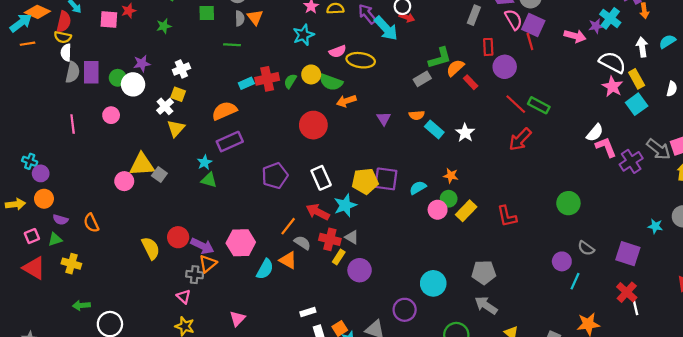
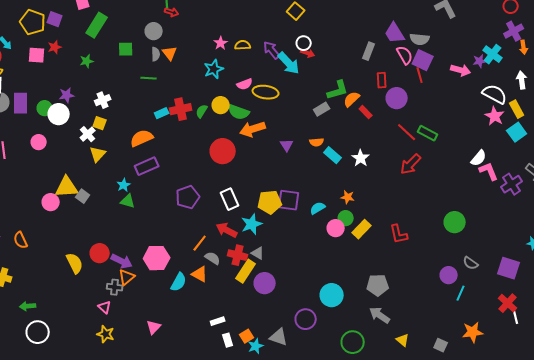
orange arrow: (346, 101) -> (253, 129), size x1.4
yellow rectangle: (339, 257) -> (246, 271), size x1.6
green arrow: (81, 305) -> (28, 306), moved

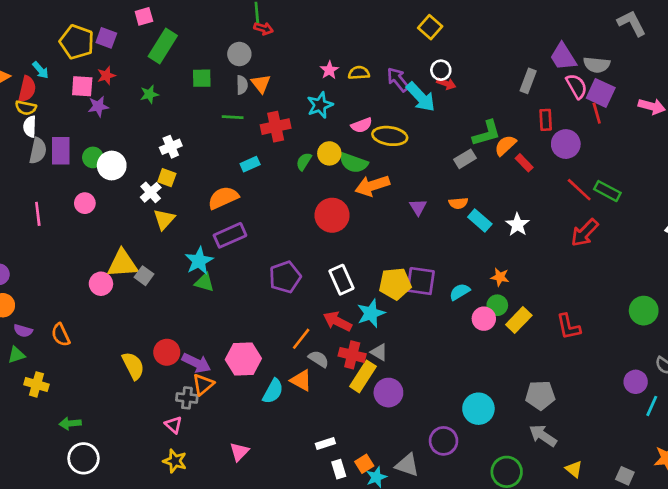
purple star: (67, 95) -> (98, 106), moved
red cross: (181, 109) -> (276, 127), moved
cyan star: (124, 185) -> (199, 261), size x1.5

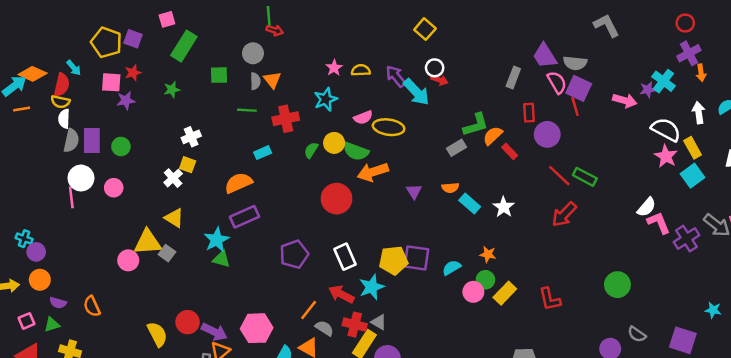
white circle: (112, 166) -> (81, 178), moved
yellow triangle: (164, 219) -> (174, 218), moved, turned -40

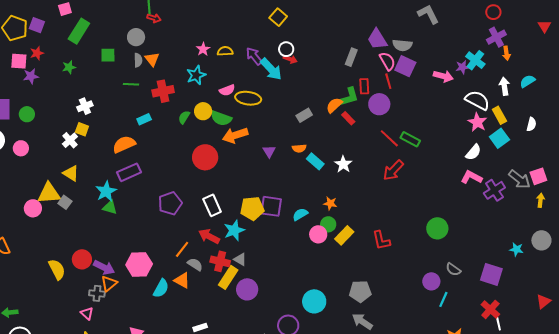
red line: (575, 107) -> (388, 81), moved
green L-shape: (476, 125) -> (348, 97), moved
white semicircle: (647, 207) -> (473, 152), moved
pink L-shape: (659, 223) -> (471, 177), turned -40

